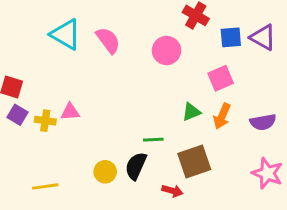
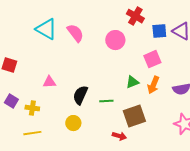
purple square: (17, 115) -> (11, 101), moved
yellow cross: (45, 121) -> (32, 108), moved
black semicircle: (136, 166) -> (80, 95), moved

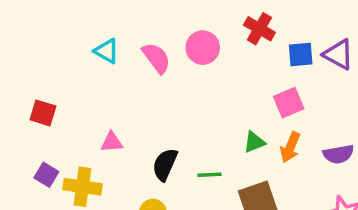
cyan triangle: (46, 29) -> (107, 51), size x0.7
pink circle: (115, 40) -> (203, 48), moved
yellow cross: (32, 108) -> (82, 187), size x1.5

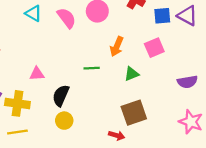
orange arrow: (290, 147) -> (117, 46), moved
black semicircle: (165, 164) -> (61, 95), moved
green line: (210, 175) -> (92, 68), moved

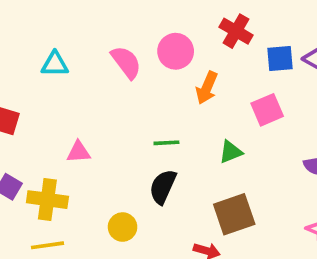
cyan triangle: (33, 13) -> (55, 64), moved, turned -30
orange arrow: (117, 46) -> (207, 88), moved
black semicircle: (61, 95) -> (163, 187), moved

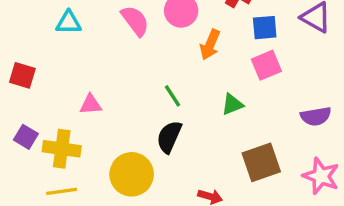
blue square: (280, 59) -> (265, 28), moved
green line: (166, 143) -> (173, 96), turned 60
brown square: (234, 214) -> (261, 162), moved
yellow circle: (123, 227) -> (132, 174), size x1.6

